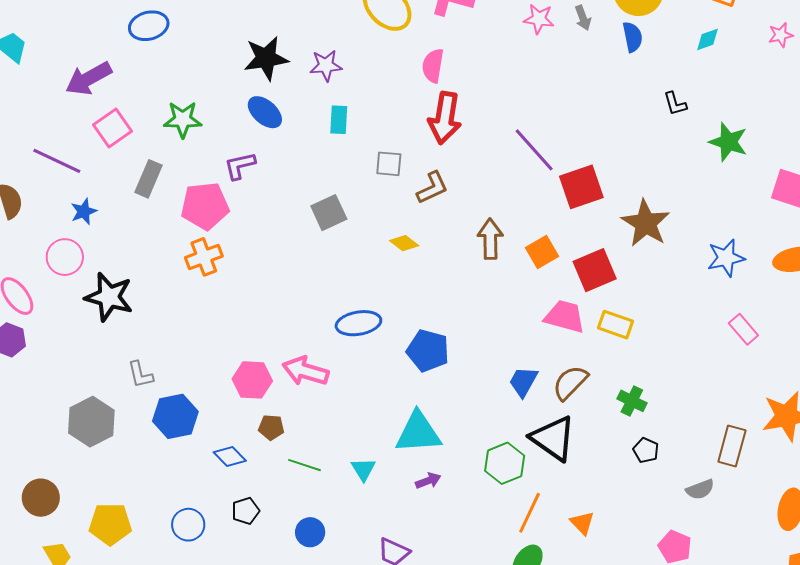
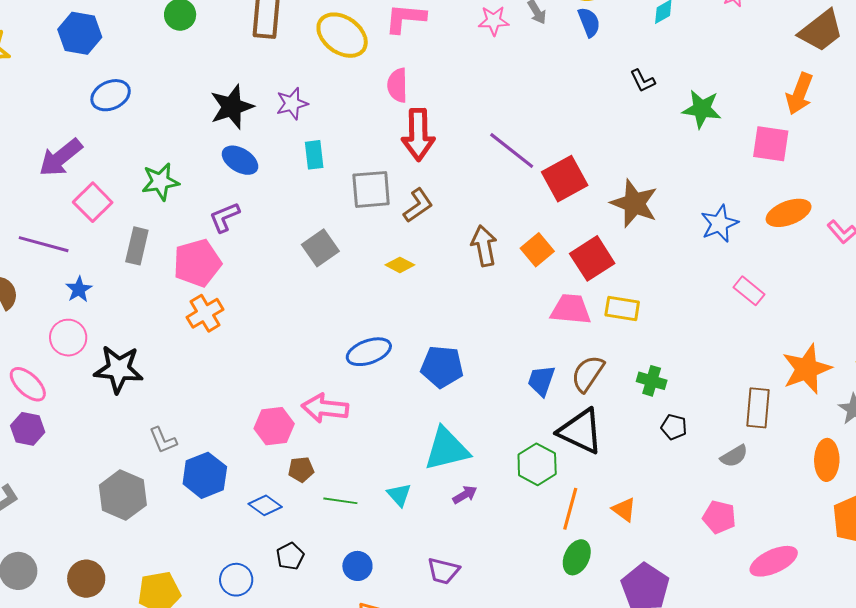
gray square: (389, 164) -> (371, 189), size x1.5

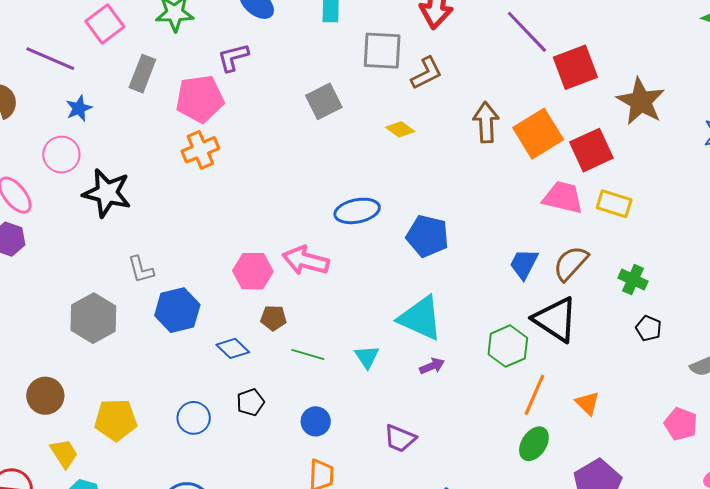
orange square: (537, 250) -> (538, 134), size x1.5
cyan triangle: (447, 449) -> (420, 318), turned 30

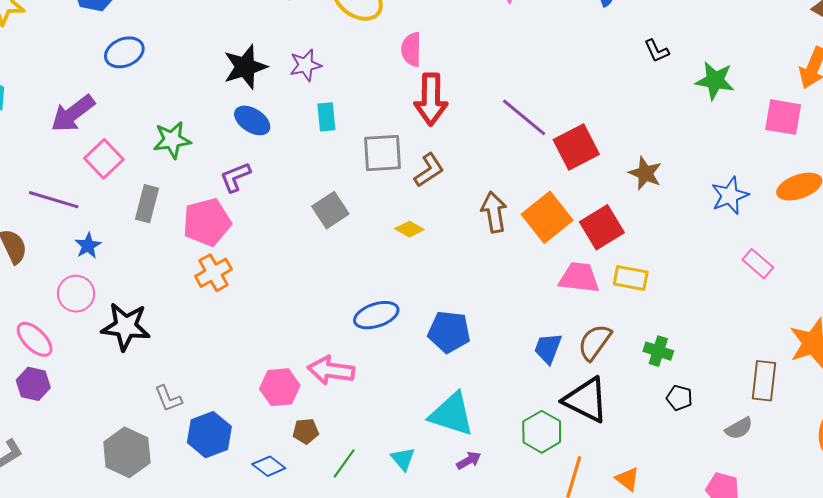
brown star: (641, 101) -> (645, 173), size x0.7
green line: (308, 355) -> (344, 463), turned -64

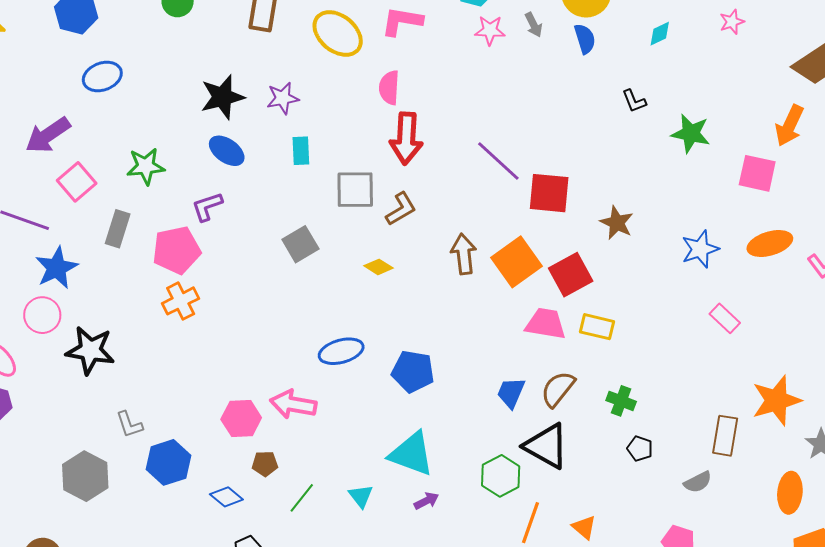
red square: (576, 147) -> (549, 193), turned 30
blue star: (88, 246) -> (57, 268), size x1.6

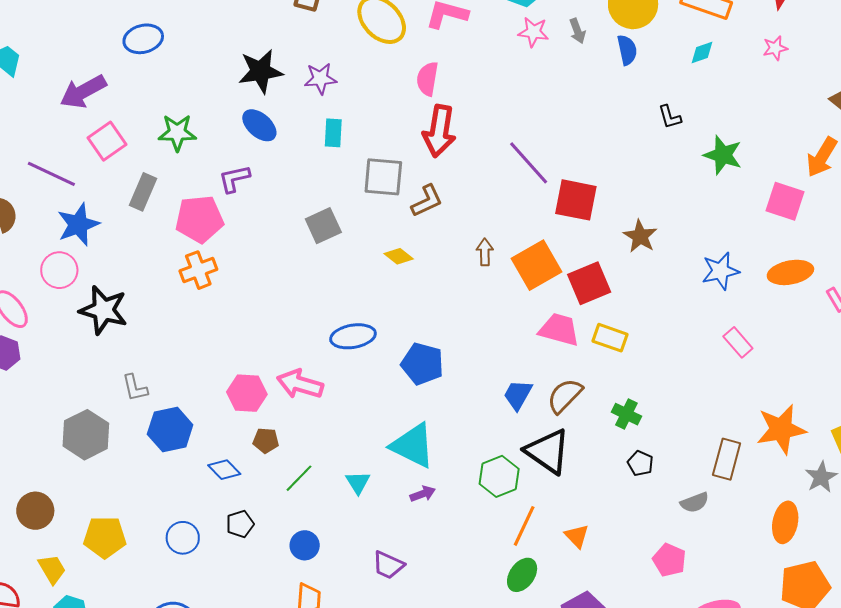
brown arrow: (464, 254) -> (485, 252), size x0.7

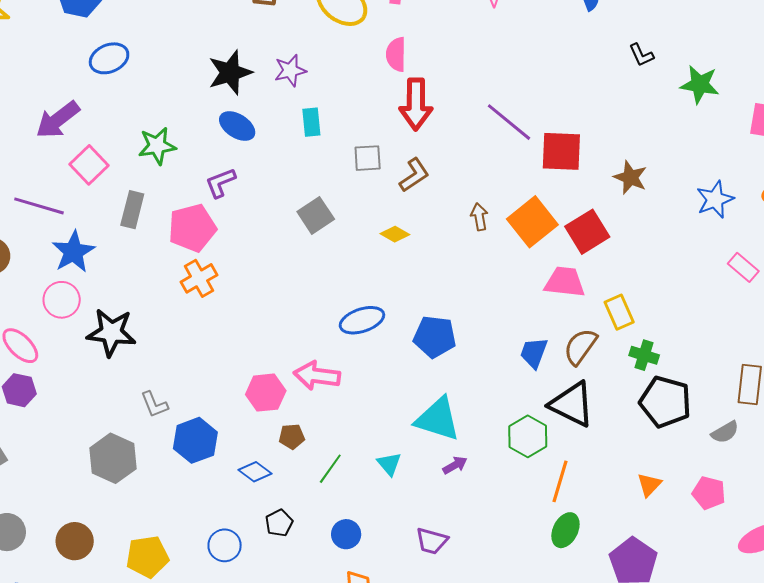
gray square: (383, 177) -> (368, 158), size x0.7
yellow rectangle: (610, 338) -> (619, 312), moved, turned 56
black pentagon: (640, 463) -> (665, 402), size x2.0
orange triangle: (577, 536) -> (649, 485), moved, turned 36

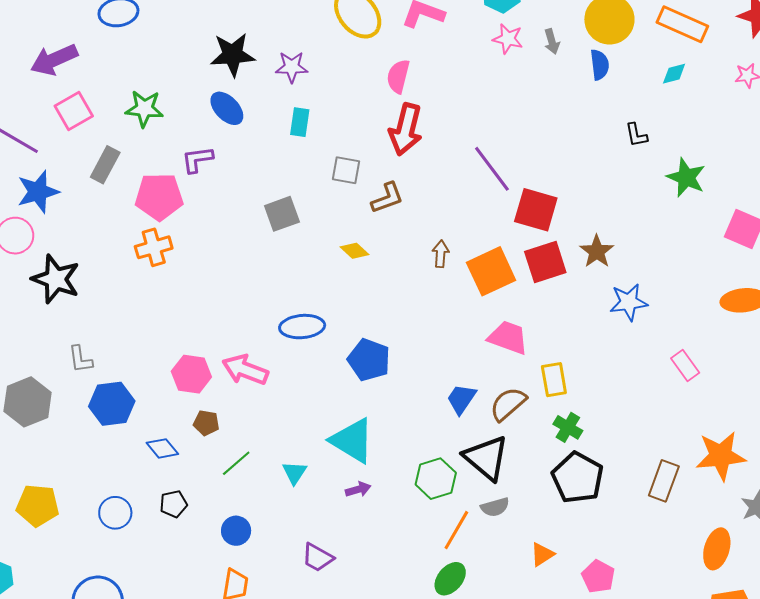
blue star: (715, 199) -> (629, 302), moved
red square: (587, 232) -> (545, 262), moved
gray semicircle: (725, 432) -> (495, 507), moved

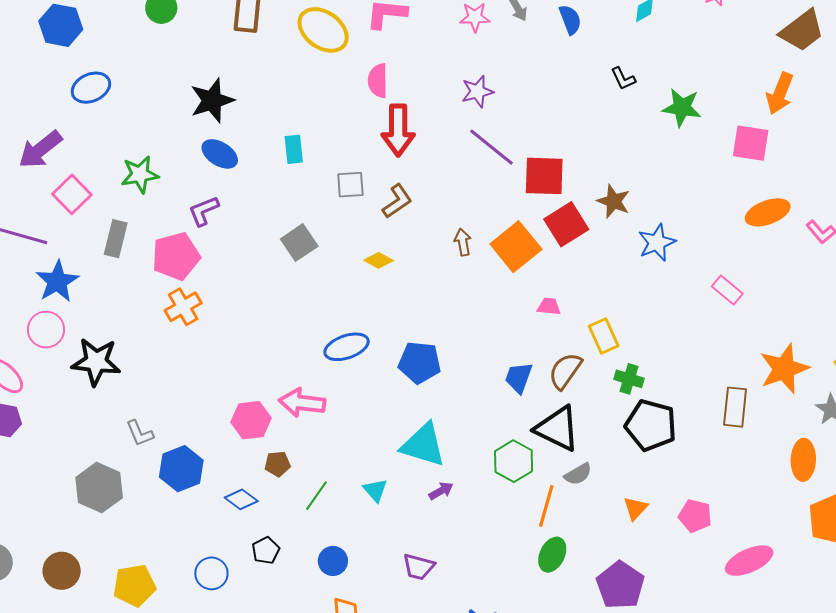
purple star: (292, 67) -> (477, 92), moved
pink trapezoid: (508, 338) -> (549, 307), size x0.6

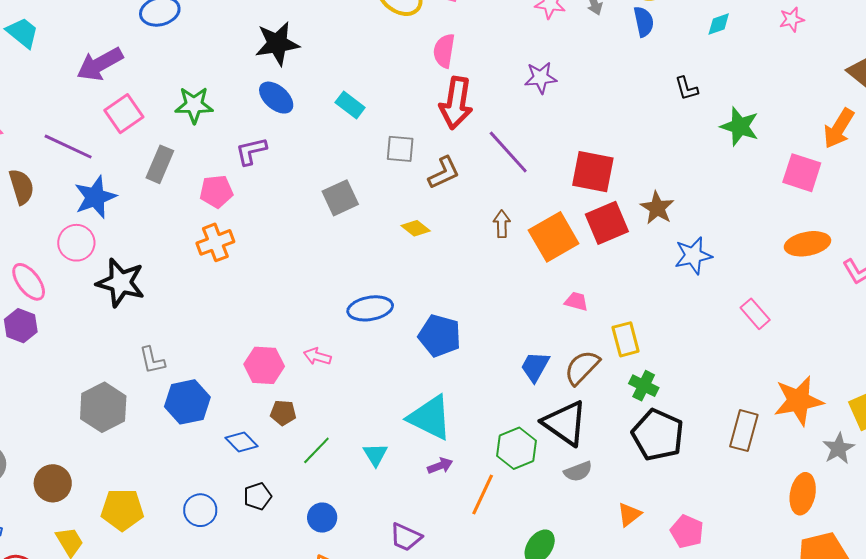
purple line: (492, 147) -> (508, 152), moved
cyan rectangle: (294, 149) -> (350, 105), turned -56
pink pentagon: (176, 256) -> (216, 191), size x0.7
pink arrow: (302, 403) -> (317, 356), size x0.6
orange line: (546, 506) -> (483, 495), moved

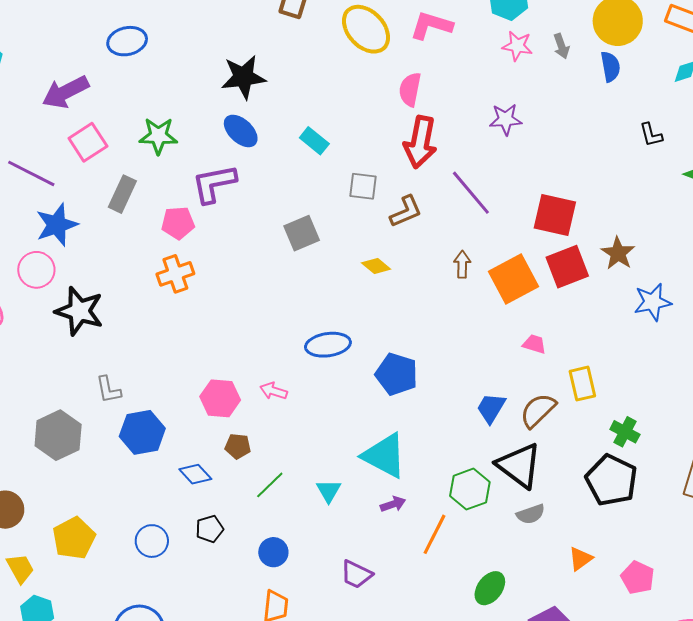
purple L-shape: (251, 151) -> (214, 184), size x1.4
green cross: (644, 386) -> (625, 432), moved
yellow pentagon: (122, 510) -> (74, 538), turned -30

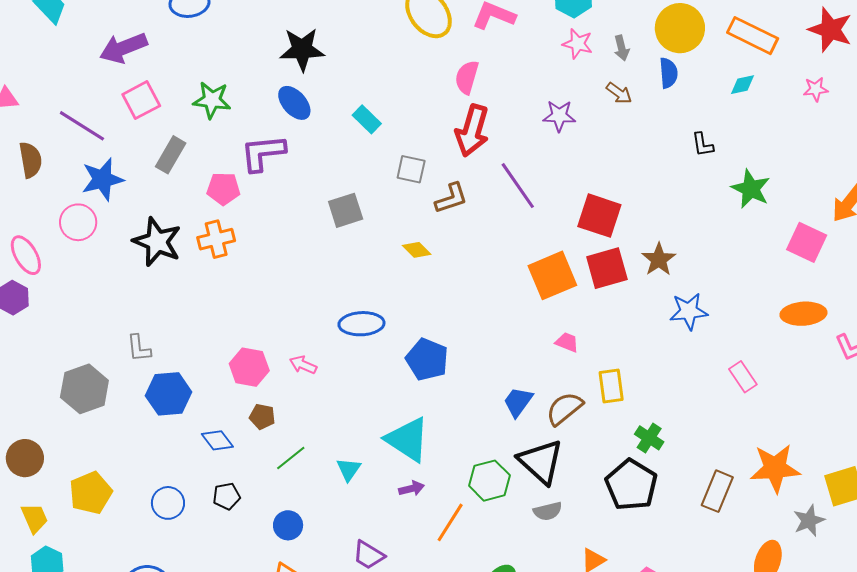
brown arrow: (462, 264) -> (619, 93), moved, turned 120
black star: (79, 311) -> (157, 242), moved

